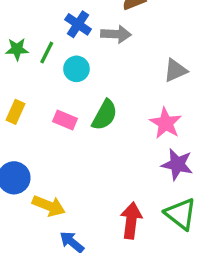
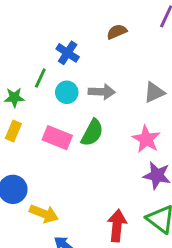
gray arrow: (116, 34) -> (102, 92), moved
green star: (17, 49) -> (14, 97), moved
pink rectangle: (65, 120) -> (57, 138), size x1.4

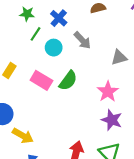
gray arrow: (102, 92) -> (82, 40), moved, turned 36
green star: (14, 97) -> (27, 14), moved

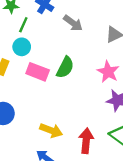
cyan circle: (54, 48) -> (22, 47), moved
yellow arrow: (23, 136) -> (51, 130), moved

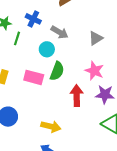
cyan circle: (22, 47) -> (47, 49), moved
red arrow: (86, 141) -> (77, 96), moved

